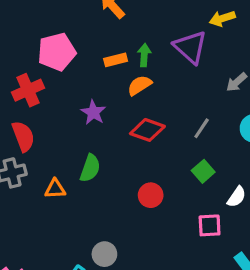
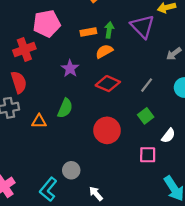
red circle: (151, 195) -> (107, 130), size x1.5

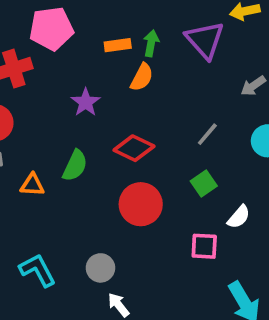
orange semicircle: (104, 51) -> (142, 77), turned 144
red diamond: (108, 84) -> (134, 148), moved
gray circle: (71, 170) -> (100, 268), moved
cyan L-shape: (48, 189) -> (38, 270), moved, turned 110

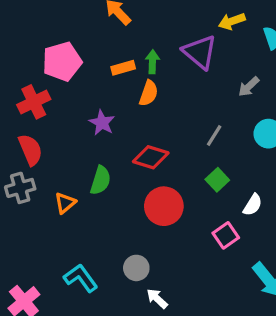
orange triangle: (32, 185) -> (65, 203), turned -35
pink square: (204, 246) -> (226, 235), turned -30

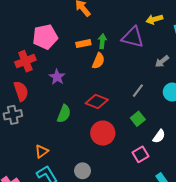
purple triangle: (200, 52) -> (133, 37), turned -30
purple star: (102, 123) -> (57, 77), moved
orange triangle: (65, 203) -> (42, 151), moved

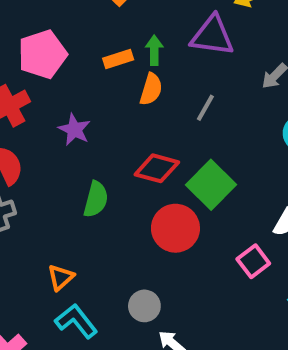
gray line: (138, 91) -> (205, 108), moved
green square: (138, 119) -> (211, 185), moved, size x1.6

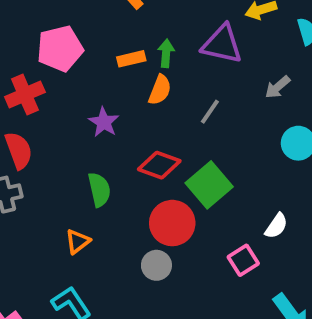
purple star: (74, 130) -> (104, 122), moved
green semicircle: (96, 199) -> (99, 190), turned -32
orange triangle: (61, 277) -> (78, 241), moved
gray circle: (144, 306) -> (156, 265), moved

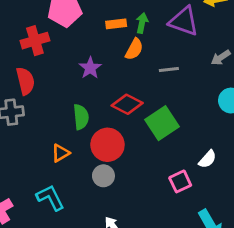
gray line: (210, 112) -> (169, 69), turned 42
red circle: (172, 223) -> (107, 145), moved
gray circle: (156, 265) -> (103, 176), moved

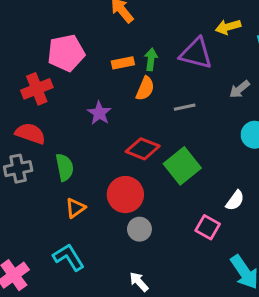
red semicircle: (25, 81) -> (30, 133), turned -52
green semicircle: (81, 117) -> (65, 167), moved
gray circle: (103, 176) -> (139, 229), moved
pink square: (180, 181) -> (208, 227), turned -30

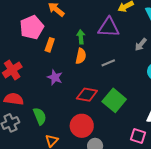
pink pentagon: (66, 53) -> (32, 27), moved
orange rectangle: (123, 63) -> (50, 45), moved, turned -48

